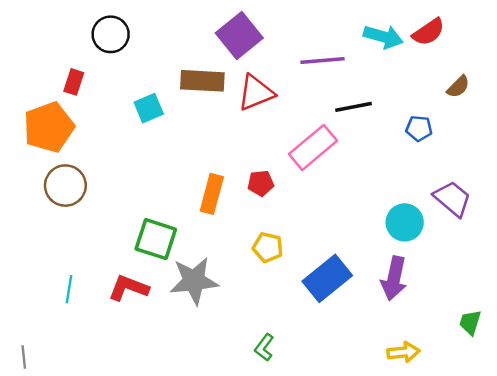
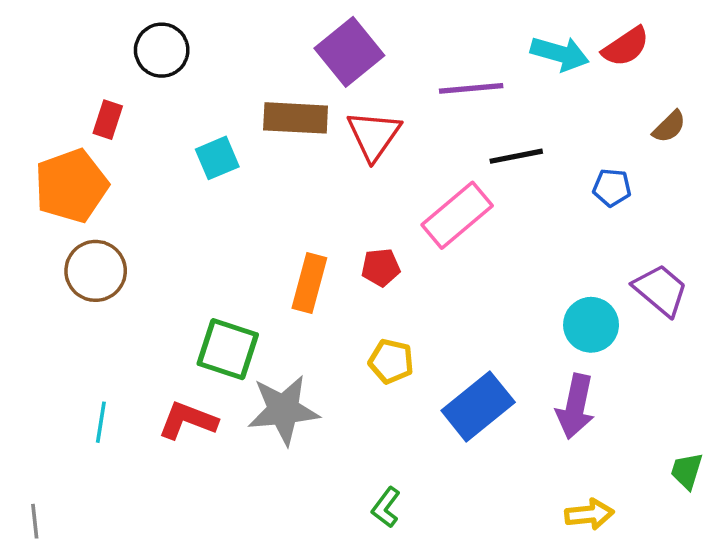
red triangle: (256, 93) -> (374, 135), turned -33

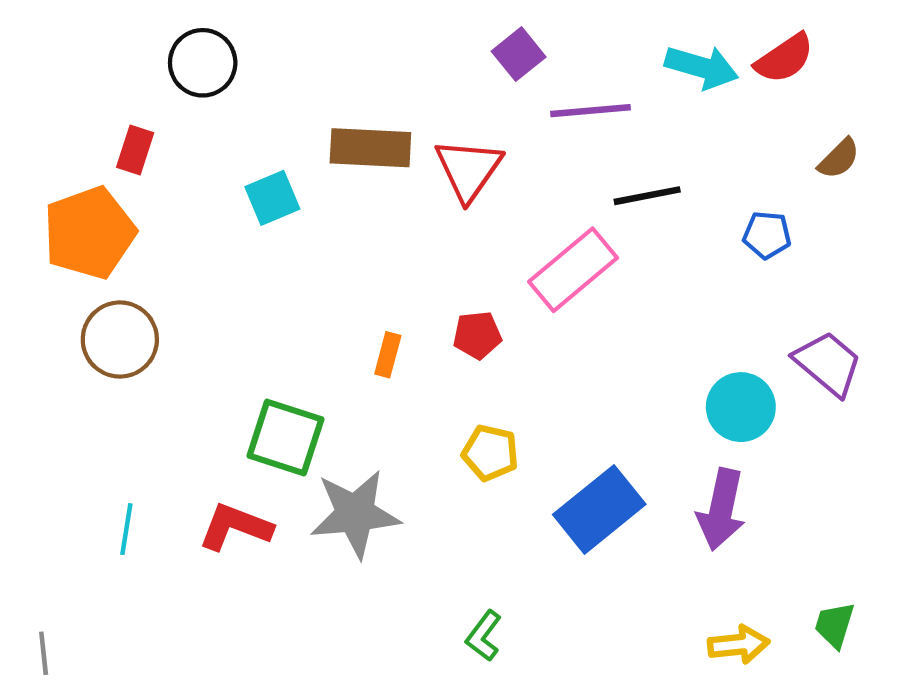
purple square: (349, 52) -> (519, 54), moved, size x0.6
orange rectangle: (309, 283) -> (388, 355), size x0.6
green trapezoid: (687, 471) -> (835, 625), moved

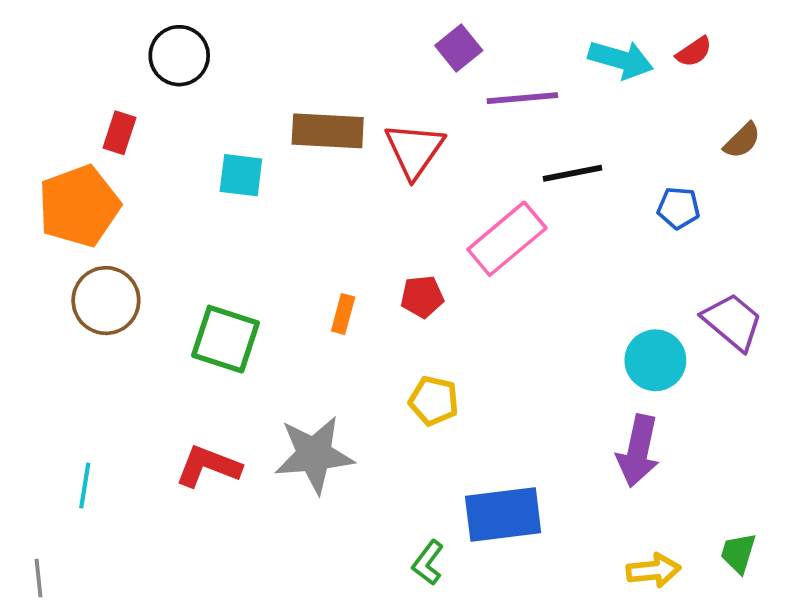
red semicircle: (784, 58) -> (694, 52), size x0.7
cyan square: (272, 198) -> (241, 175), turned 30
green square: (285, 438) -> (225, 339), moved
blue rectangle: (599, 509) -> (503, 514), moved, turned 32
cyan line: (126, 529) -> (85, 486), moved

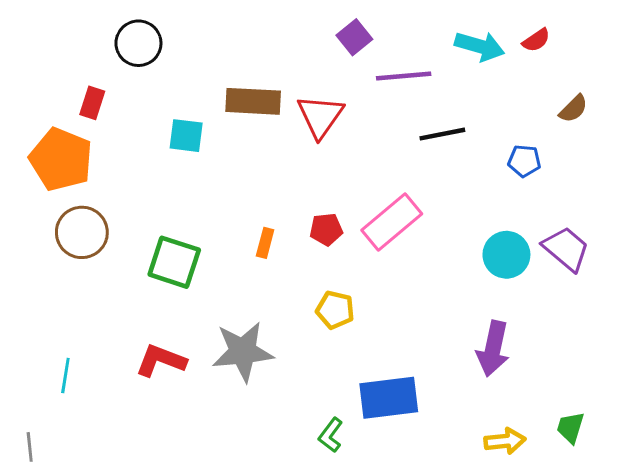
orange pentagon: (79, 206) -> (61, 159), turned -30
pink rectangle: (507, 239) -> (392, 222), moved
cyan circle: (655, 360) -> (506, 255), moved

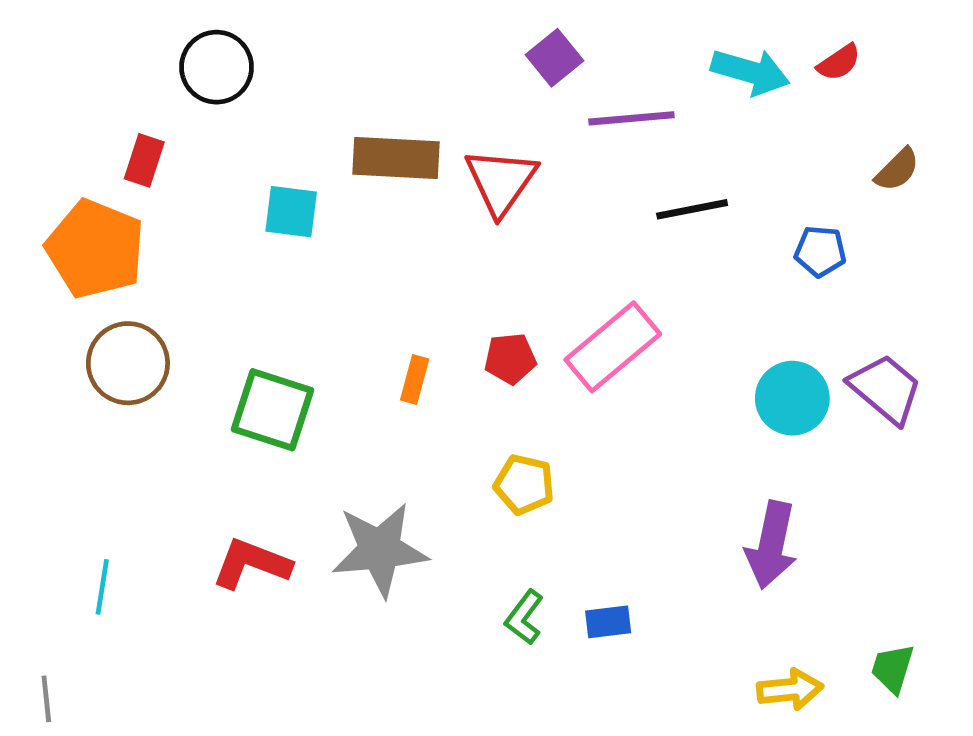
blue rectangle: (389, 398) -> (608, 622), size x0.5
green L-shape: (331, 435) -> (524, 617), moved

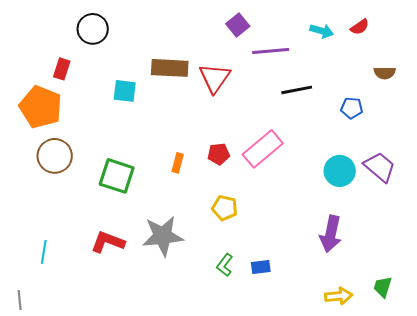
cyan arrow: (750, 72) -> (322, 31), size x0.7
brown semicircle: (897, 170) -> (385, 73), turned 45

